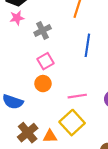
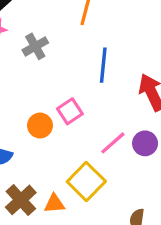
pink square: (46, 61) -> (70, 111), moved
pink line: (77, 96) -> (113, 143), moved, turned -30

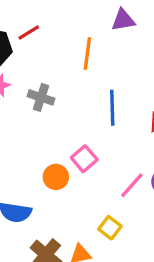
gray cross: (35, 46) -> (41, 97), turned -35
yellow square: (86, 181) -> (110, 228), size x0.6

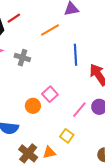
orange line: (87, 53) -> (50, 30), turned 54
blue line: (112, 108) -> (75, 55), moved

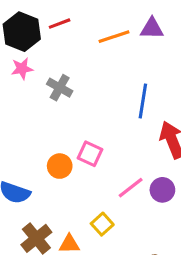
orange line: (50, 30) -> (114, 37), moved
pink square: (50, 94) -> (90, 154), turned -35

